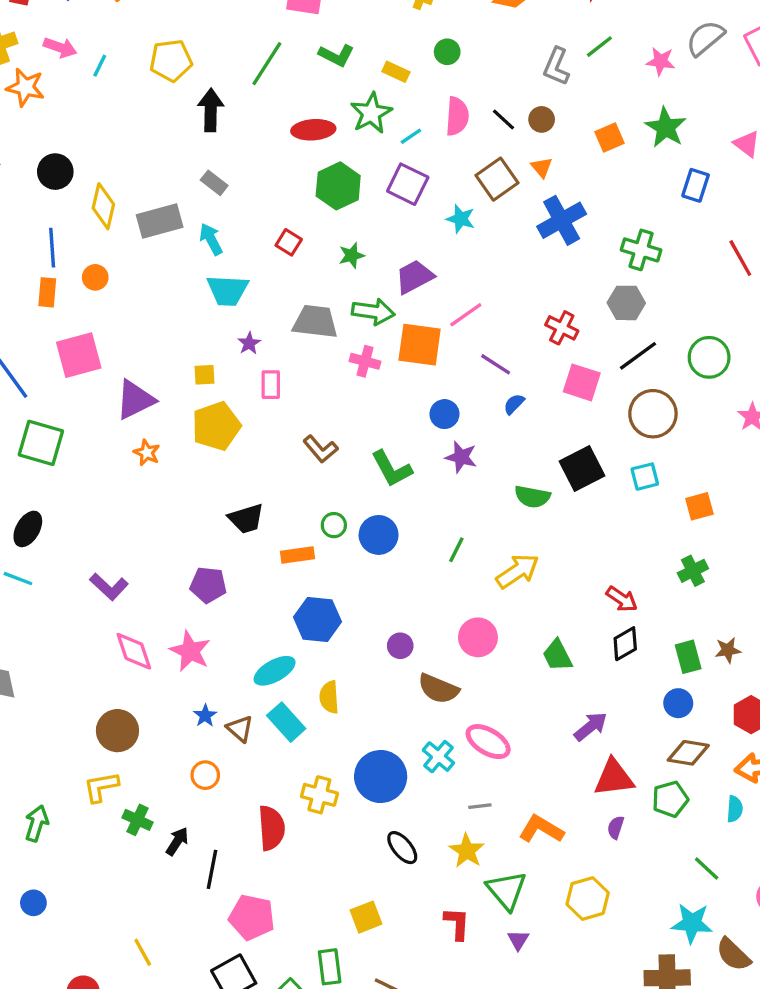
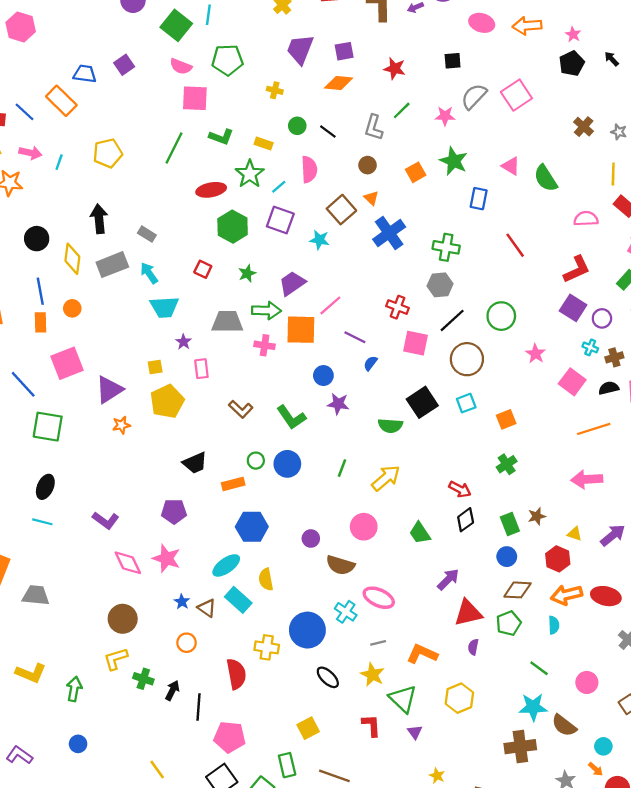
black arrow: (211, 110) -> (99, 219), moved
black line: (504, 120) -> (328, 132), moved
orange star: (147, 453) -> (121, 425), turned -30

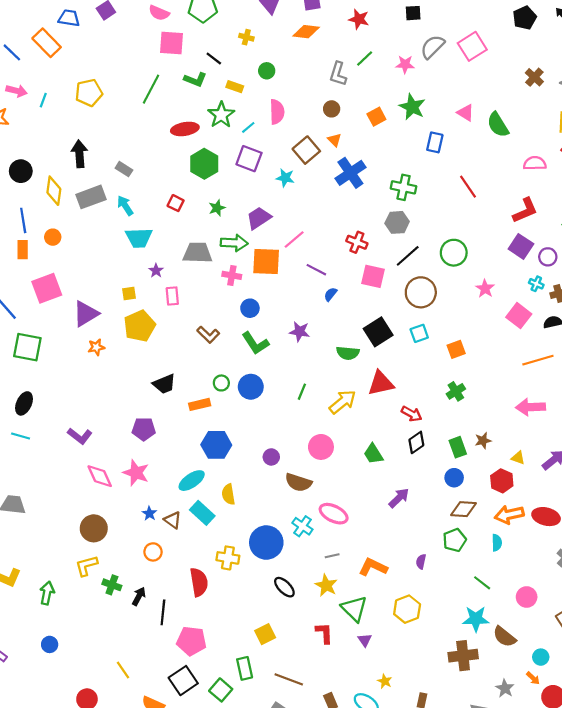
black line: (328, 132) -> (214, 58), moved
blue circle: (323, 376) -> (250, 308), moved
red triangle: (468, 613) -> (381, 383), moved

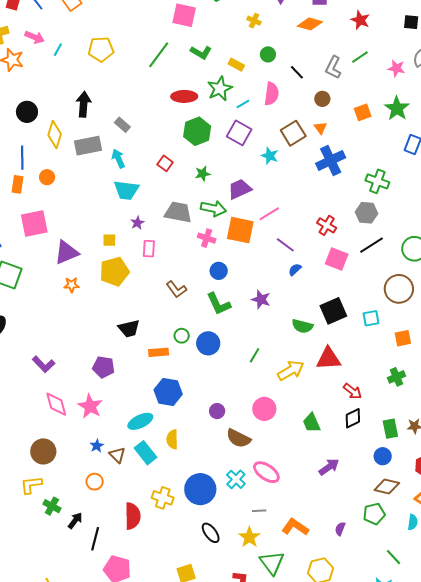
black line: (214, 58) -> (297, 72), moved
brown circle: (421, 292) -> (399, 289), moved

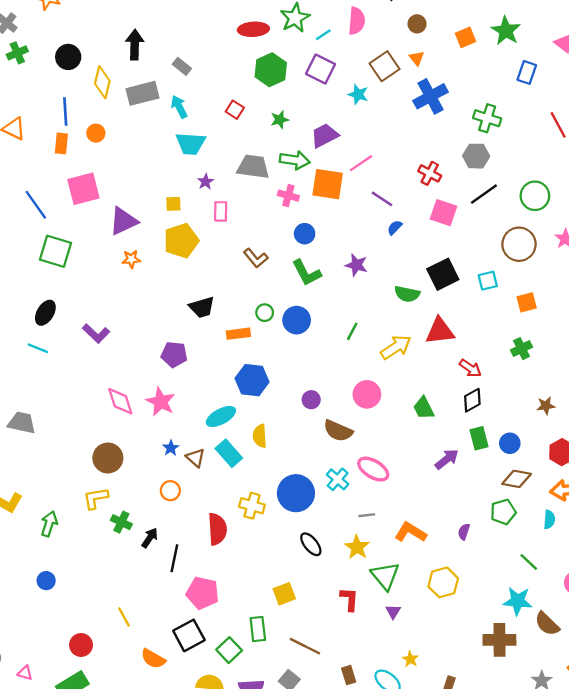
purple L-shape: (44, 364) -> (96, 333), moved
green rectangle: (390, 429) -> (479, 438), moved

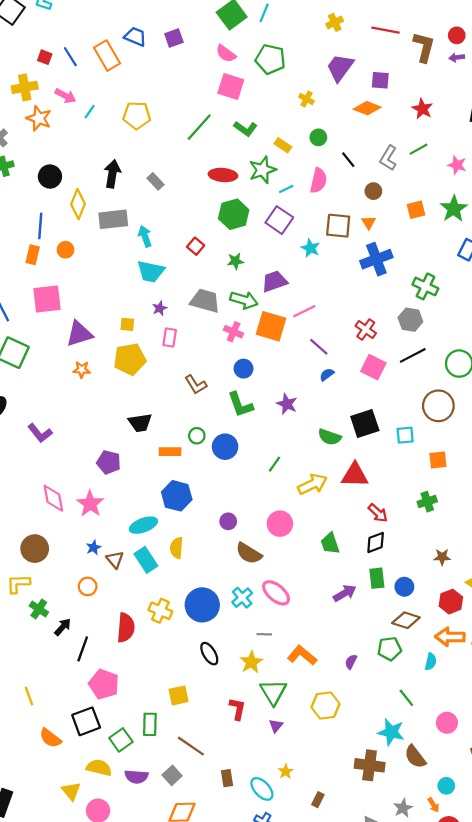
gray rectangle: (182, 66) -> (156, 181), moved
brown square: (385, 66) -> (338, 226), turned 32

